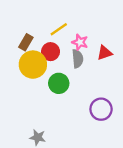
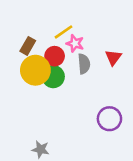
pink star: (80, 42) -> (75, 43), moved
red triangle: (105, 53) -> (113, 57), turned -35
green circle: (59, 83) -> (53, 77), moved

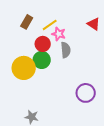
brown rectangle: (28, 46) -> (27, 22), moved
red triangle: (113, 57) -> (94, 24), moved, turned -32
yellow circle: (35, 70) -> (24, 68), moved

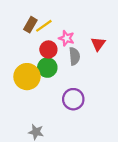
red triangle: (94, 24) -> (98, 44), moved, turned 32
yellow line: (50, 25) -> (44, 26), moved
purple circle: (86, 93) -> (73, 99), moved

